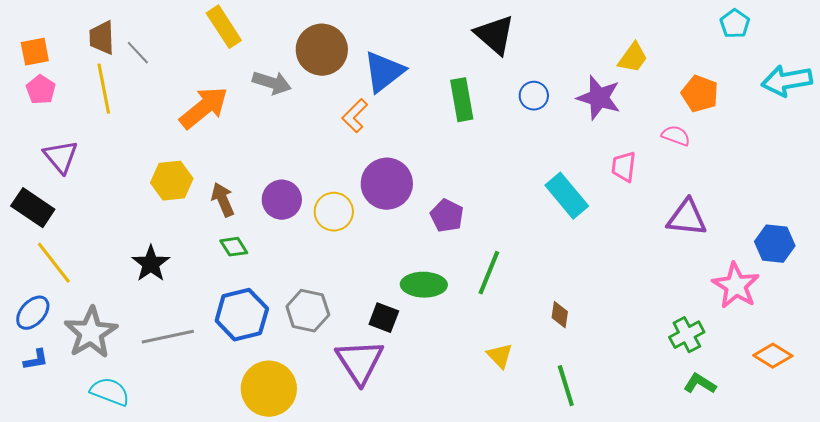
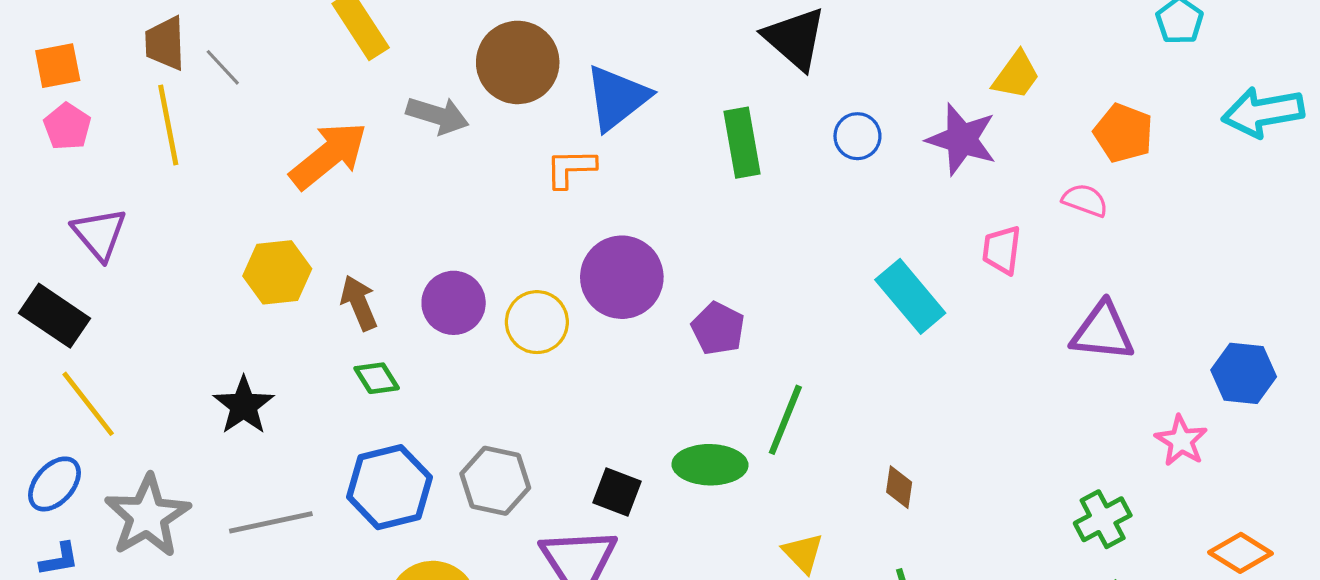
orange L-shape: (355, 116) -> (571, 168), turned 44
green ellipse: (424, 285) -> (710, 465), moved
pink star: (736, 286) -> (1181, 441), size x0.7

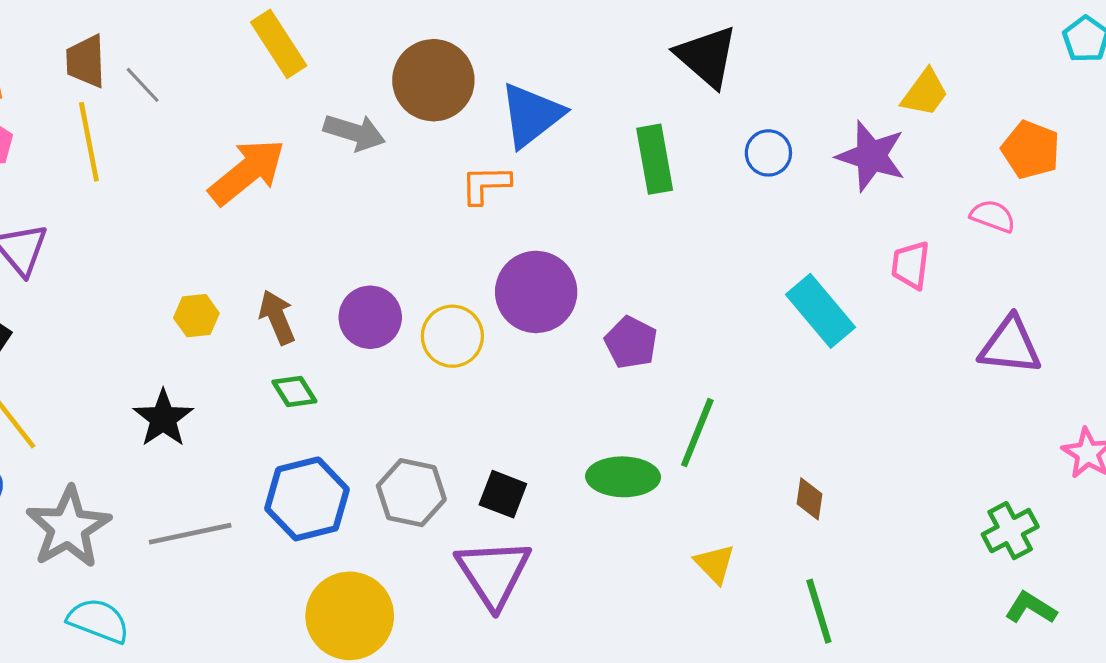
yellow hexagon: (277, 272) -> (196, 316), moved, size x0.7
black square: (617, 492) -> (503, 494), moved

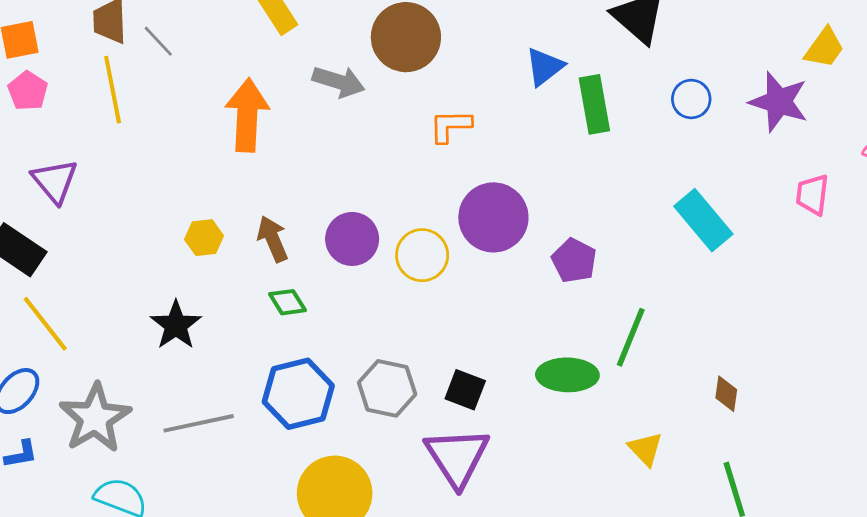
blue triangle: (531, 115) -> (545, 67), moved, size x0.7
orange arrow: (247, 172) -> (247, 115), turned -48
cyan rectangle: (821, 311) -> (703, 220), moved

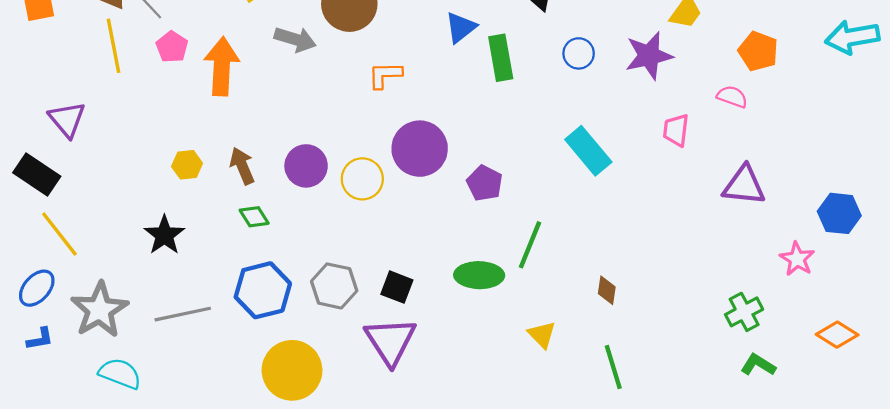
pink pentagon: (28, 91) -> (172, 47), moved
purple star: (779, 102) -> (649, 56), turned -30

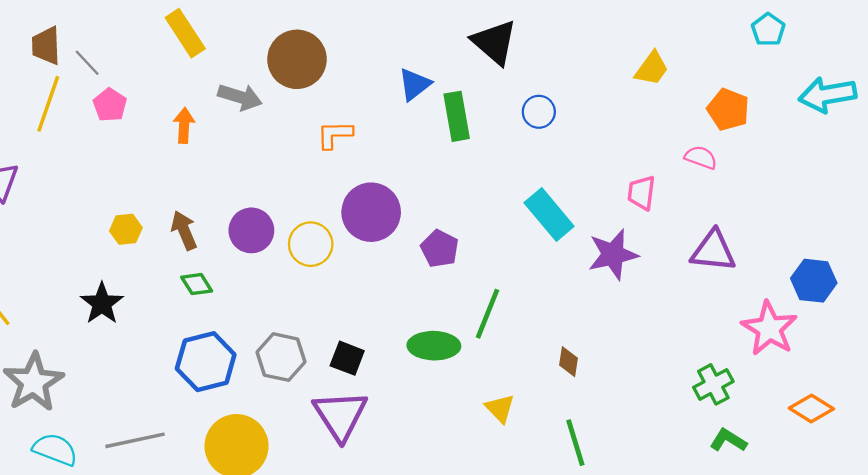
yellow line: (114, 46) -> (48, 104), turned 30
purple star: (649, 56) -> (613, 254), moved
orange arrow: (222, 66) -> (184, 125), moved, size x0.6
pink star: (797, 259) -> (769, 329), size x1.5
gray line: (183, 314) -> (135, 440), moved

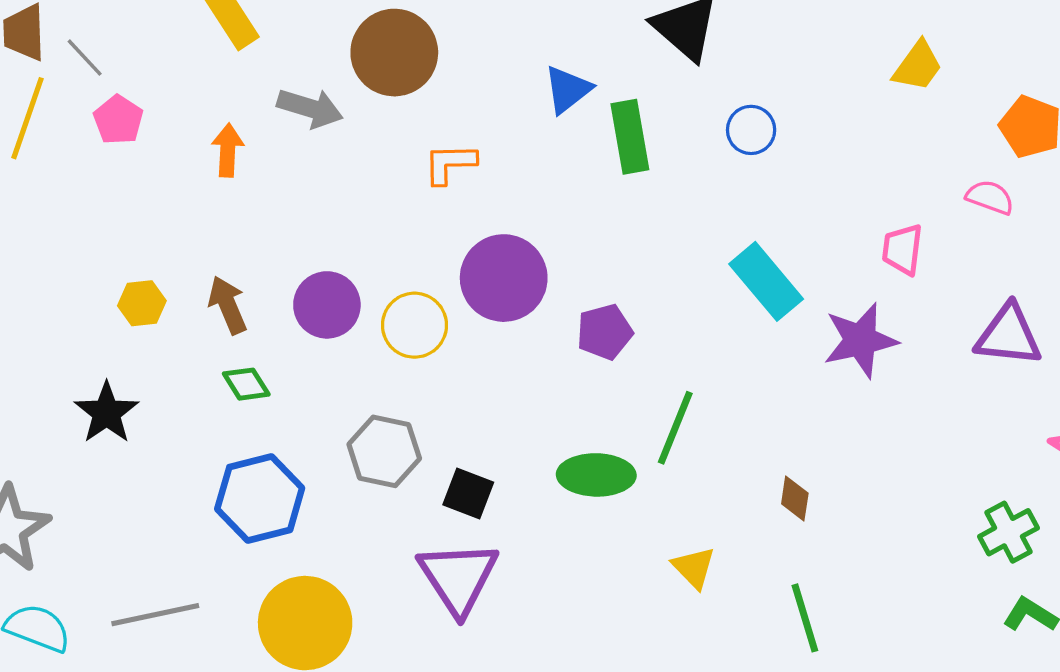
purple pentagon: (440, 249) -> (605, 332), turned 30
gray hexagon: (281, 357) -> (384, 451), moved

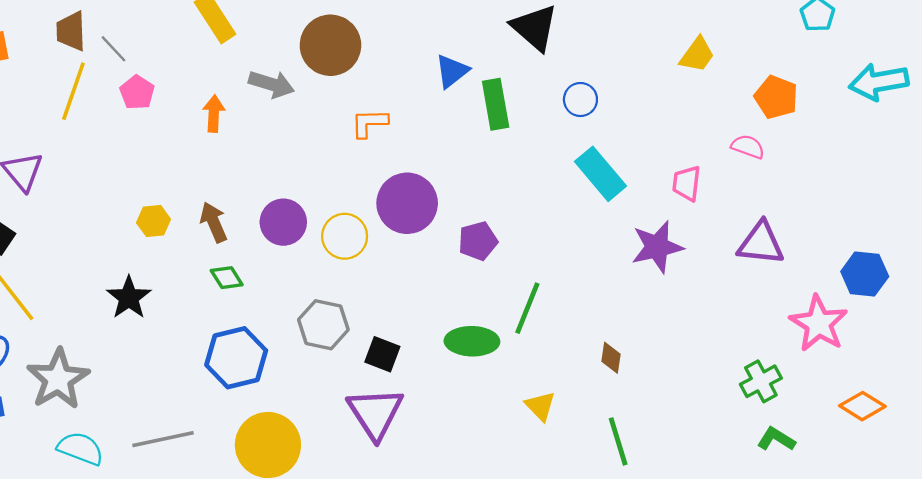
cyan rectangle: (766, 281) -> (600, 174), moved

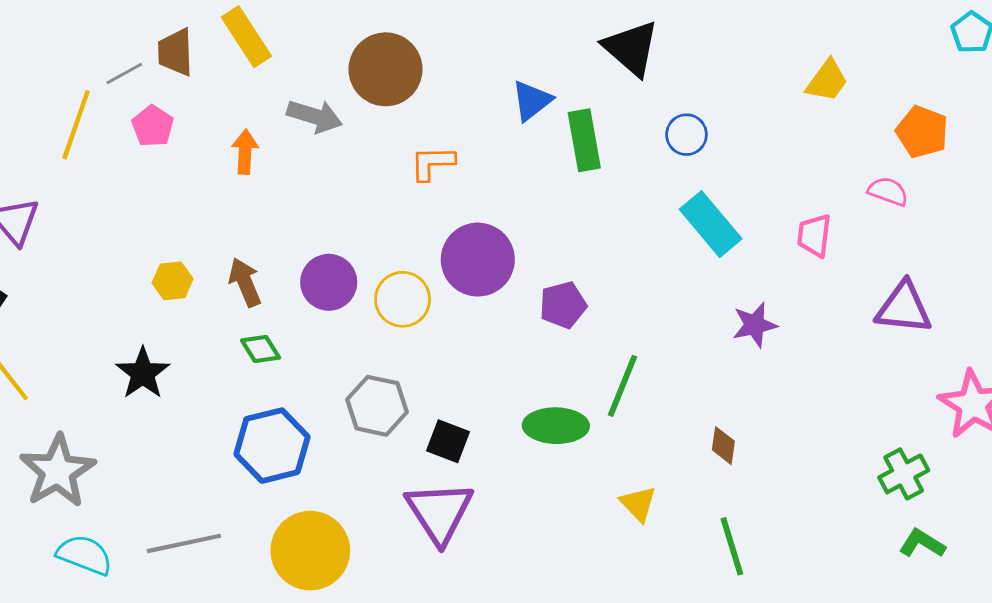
brown trapezoid: (71, 31) -> (175, 52), moved
gray line: (113, 49) -> (124, 74), turned -76
purple star: (657, 247) -> (755, 325), moved, size x0.7

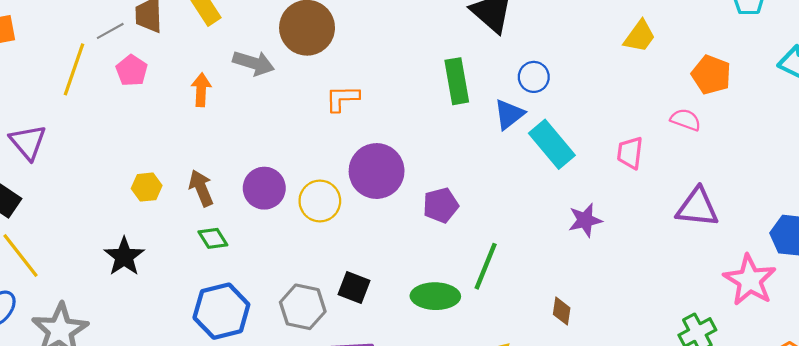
blue triangle: (532, 101) -> (509, 114), moved
gray hexagon: (377, 406) -> (303, 307), moved
black square: (448, 441) -> (354, 288), moved

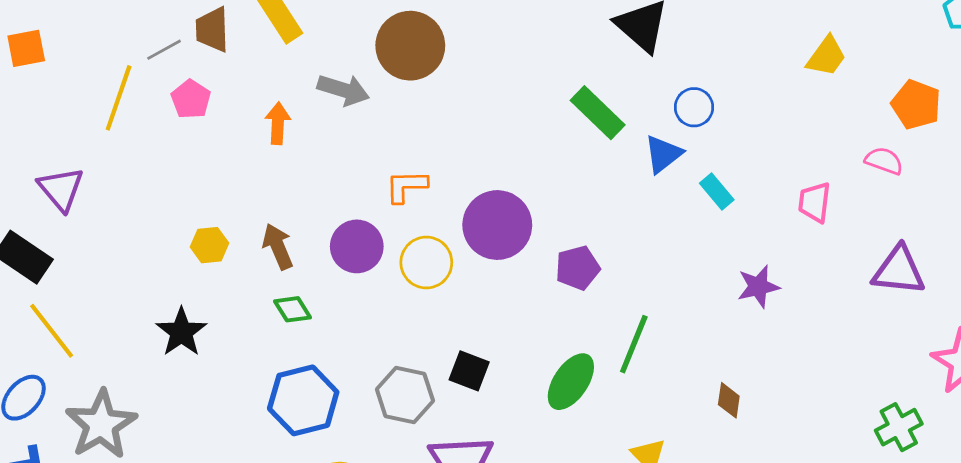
green rectangle: (457, 81) -> (598, 113), turned -36
orange L-shape: (342, 98) -> (406, 186), moved
cyan rectangle: (552, 144) -> (717, 192), size x0.6
green ellipse: (435, 296) -> (571, 382), turned -57

